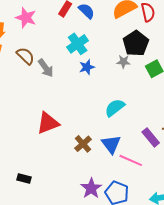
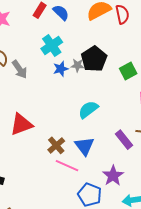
black pentagon: (136, 43) -> (94, 59), moved
gray star: (123, 62) -> (77, 65), moved
pink line: (131, 160) -> (67, 166), moved
purple star: (91, 188) -> (113, 176), moved

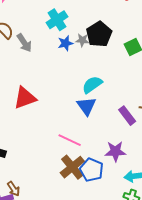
brown cross: (56, 145) -> (72, 167), moved, size x1.4
blue triangle: (84, 146) -> (86, 106), moved
purple star: (113, 176) -> (115, 151), turned 30

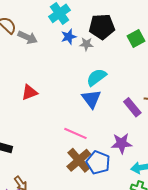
black pentagon: (99, 34) -> (102, 27), turned 30
gray star: (82, 40) -> (86, 44), moved
gray arrow: (24, 43) -> (28, 37), turned -30
red triangle: (25, 98) -> (30, 92), size x0.7

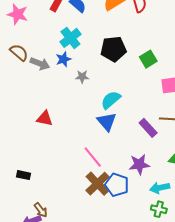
blue star: (69, 37) -> (63, 59), moved
gray star: (86, 44) -> (82, 77), moved
red triangle: (30, 92) -> (45, 118), turned 36
pink line: (75, 133) -> (93, 157), turned 30

